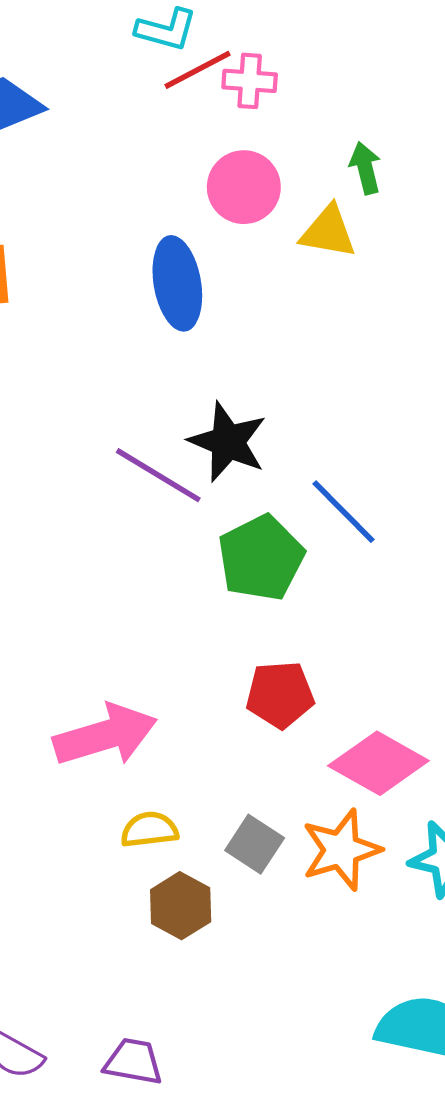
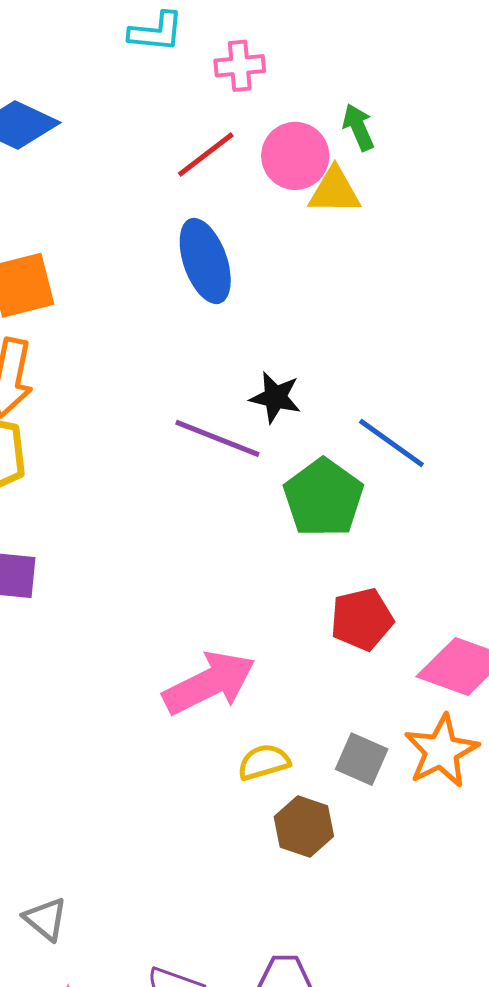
red line: (198, 70) -> (206, 154), moved
pink circle: (244, 187) -> (295, 156), moved
black star: (228, 442) -> (275, 397), size x0.7

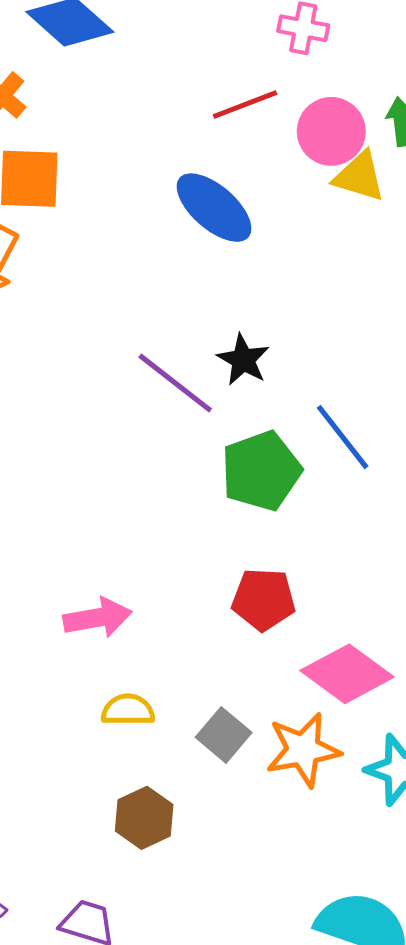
blue ellipse: (205, 261) -> (214, 208), turned -46
pink arrow: (209, 683) -> (98, 618), size x0.7
brown hexagon: (304, 826) -> (144, 818), moved

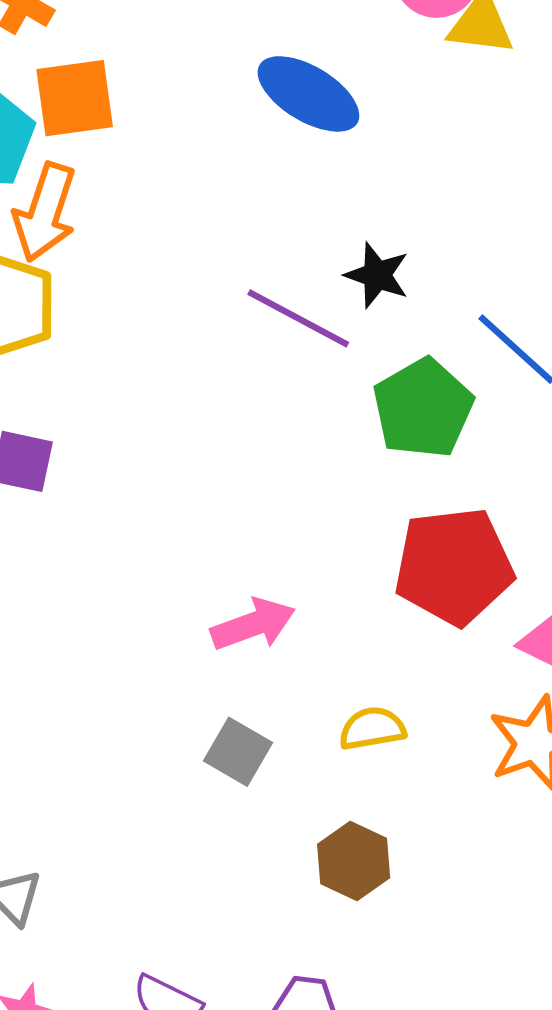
red pentagon: (264, 599) -> (454, 566), size x1.5
yellow semicircle: (128, 710) -> (372, 728), moved
gray square: (224, 735) -> (238, 752), moved

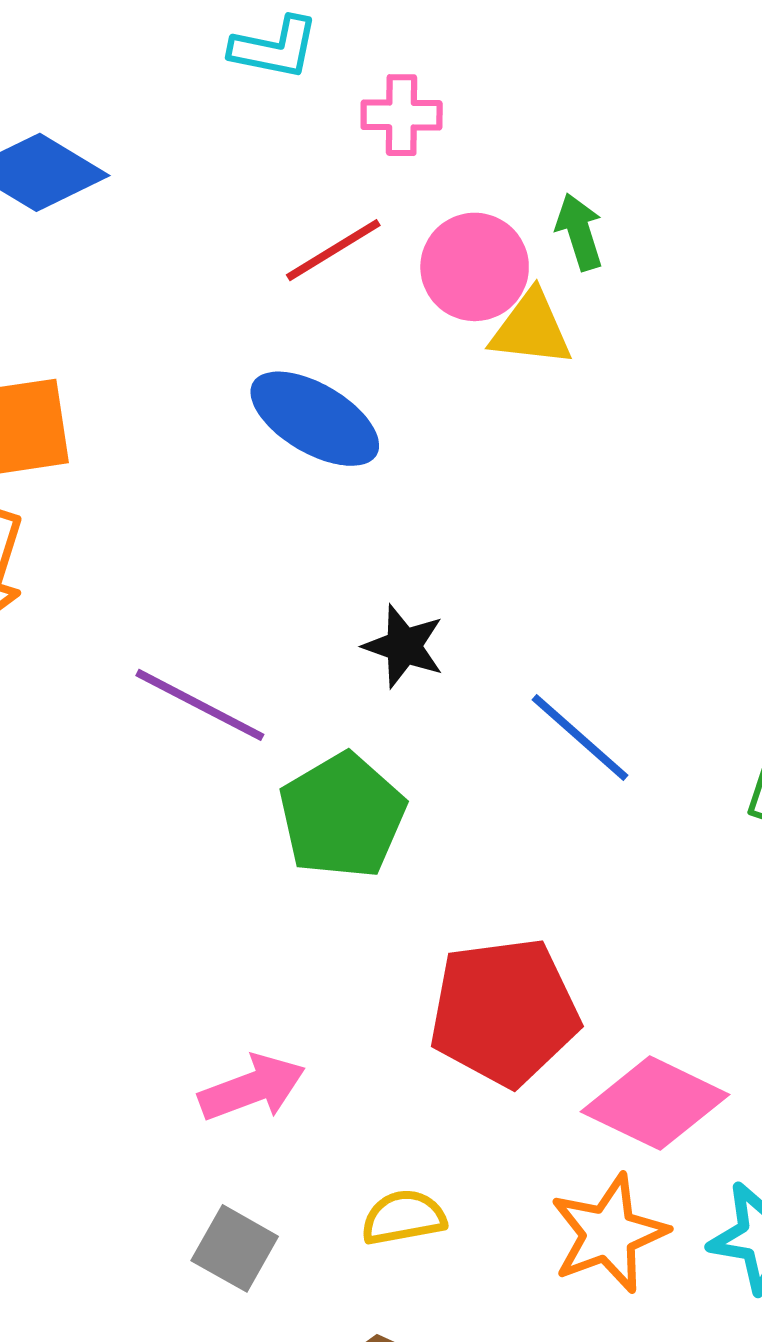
purple line: (298, 318) -> (200, 705), moved
green pentagon: (423, 408) -> (342, 816), moved

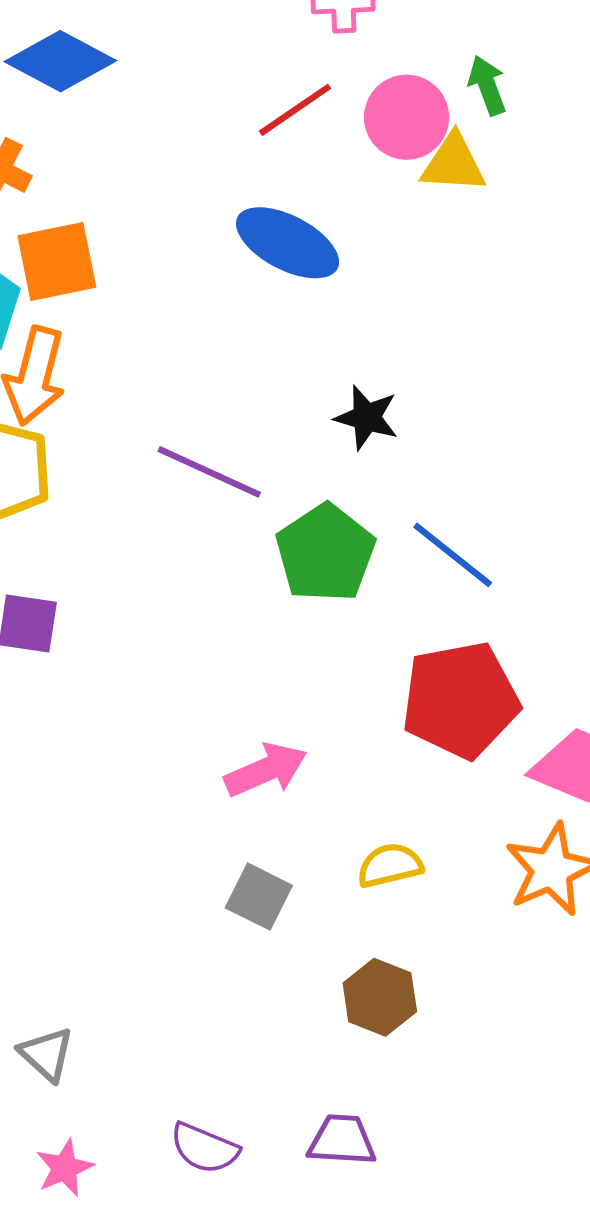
blue line: (580, 738) -> (453, 555), moved

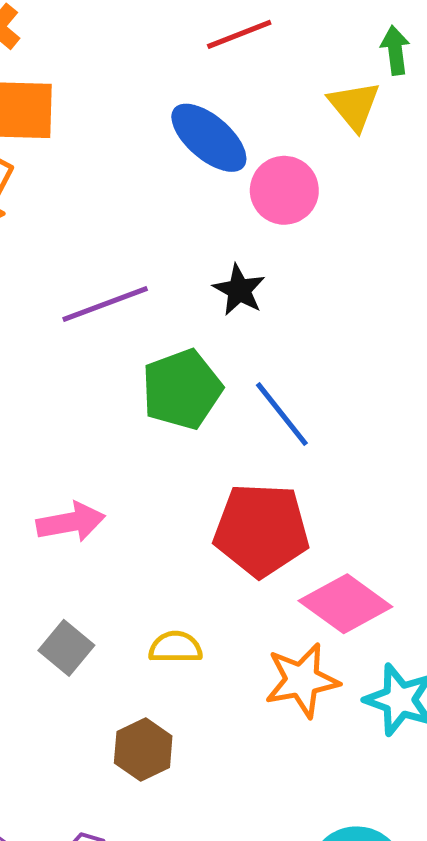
pink circle: (407, 117) -> (284, 190), moved
yellow triangle: (453, 163) -> (354, 106), turned 34
purple line: (209, 472) -> (105, 304), turned -58
pink arrow: (266, 770) -> (71, 522), moved

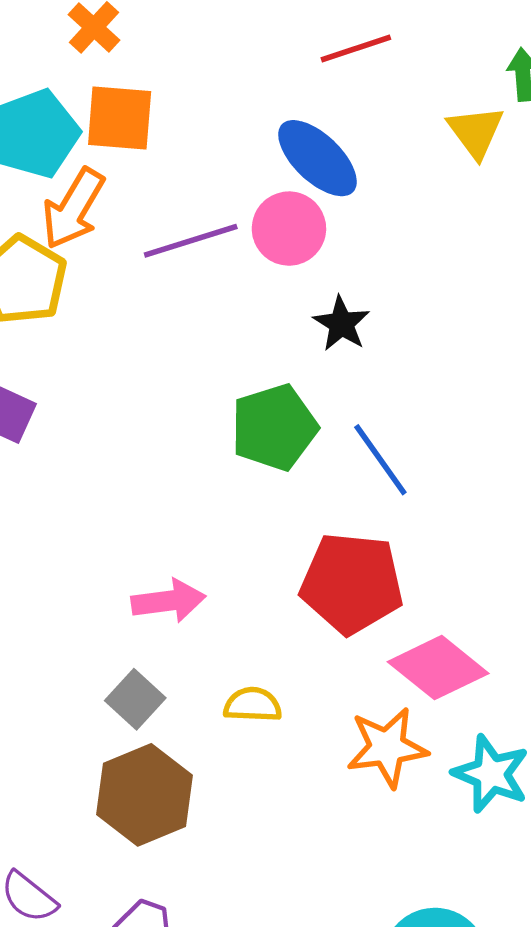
pink circle: (284, 190) -> (289, 229), moved
purple line: (105, 304) -> (191, 241), moved
pink arrow: (71, 522) -> (168, 601), moved
brown hexagon: (143, 749) -> (145, 795), moved, size x1.5

